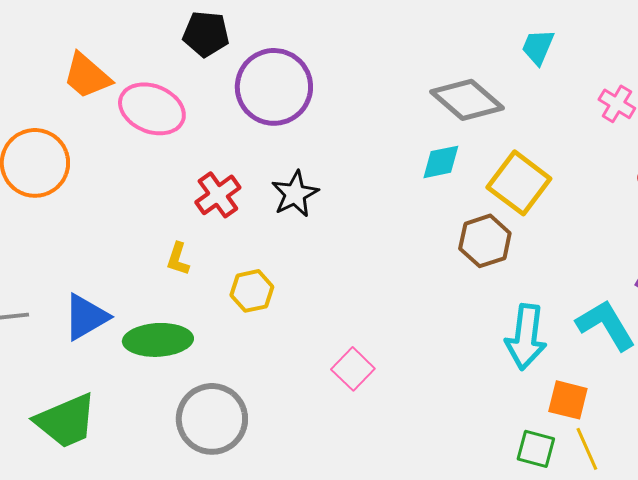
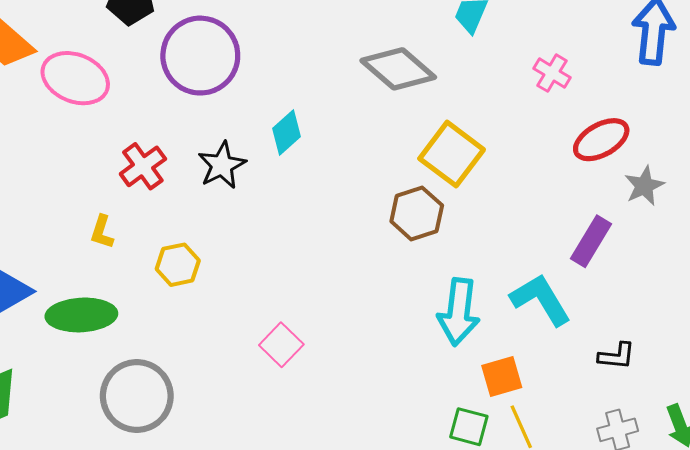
cyan diamond: (441, 162) -> (286, 132), moved, turned -30
orange square: (568, 400) -> (502, 376), turned -30

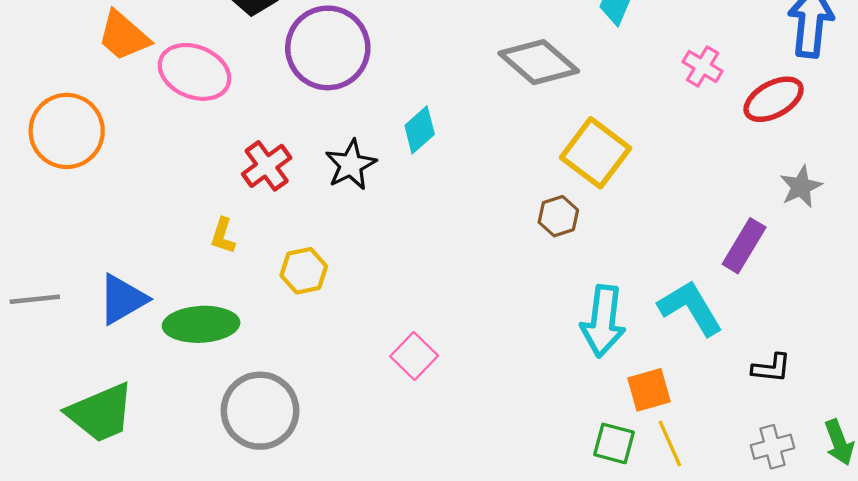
red ellipse: (601, 140) -> (774, 99), moved
brown hexagon: (417, 213) -> (558, 216), size x0.7

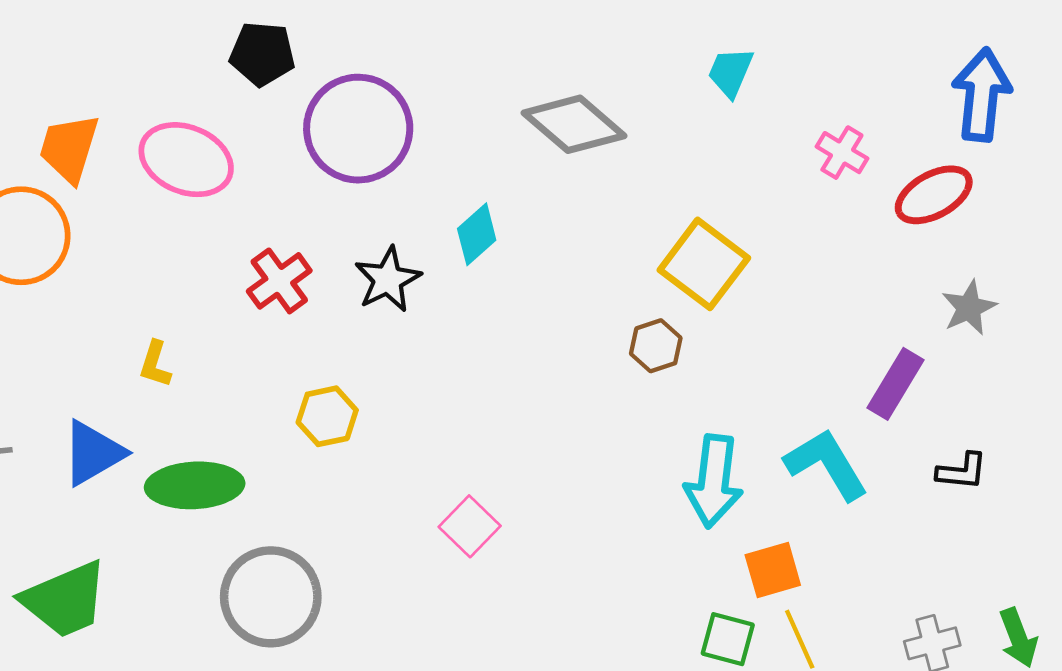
orange trapezoid: (123, 36) -> (69, 148), moved, turned 66
gray diamond: (539, 62) -> (574, 124), moved
yellow L-shape: (223, 236) -> (155, 364), moved
black L-shape: (771, 368) -> (962, 471), moved

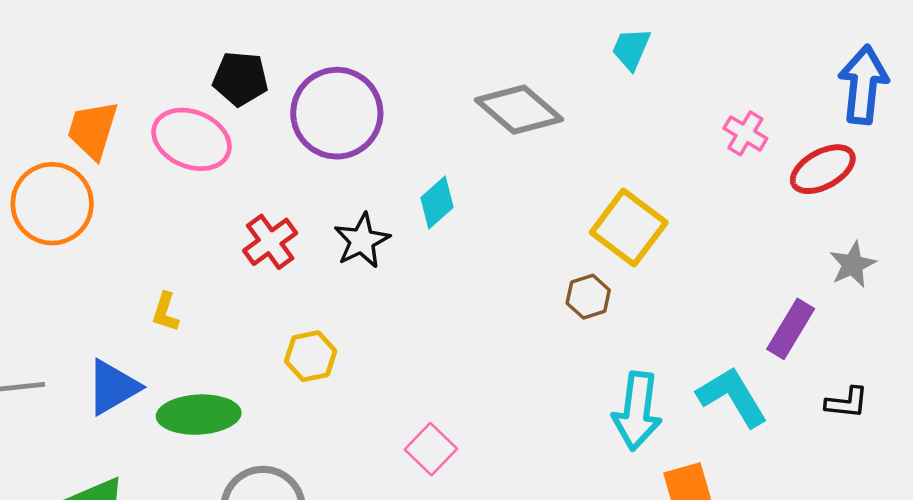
black pentagon: (262, 54) -> (240, 79), moved
cyan trapezoid: (731, 72) -> (631, 49), moved

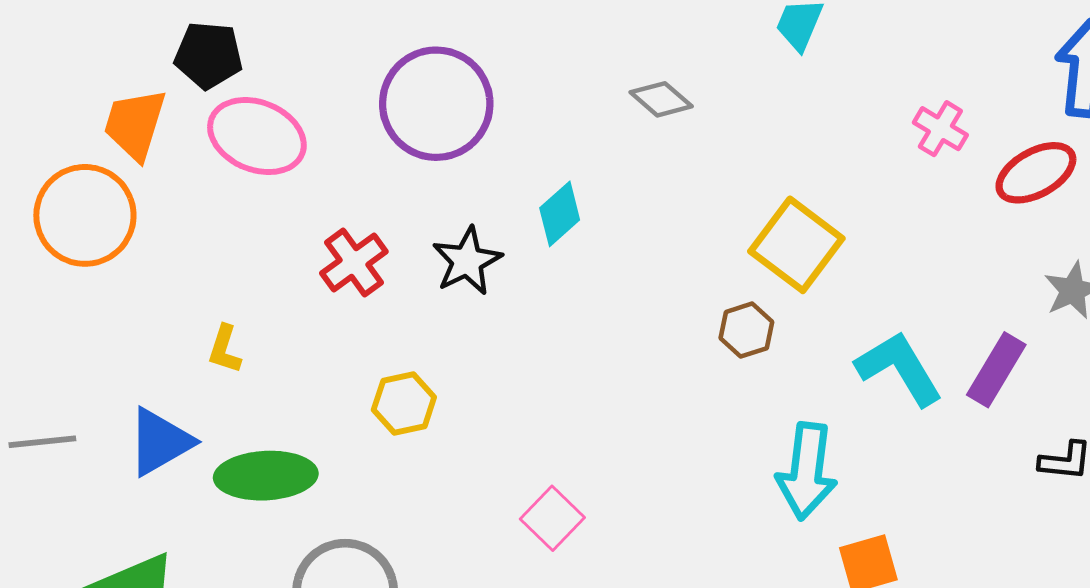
black pentagon: (240, 79) -> (208, 55), moved
gray diamond: (519, 110) -> (661, 99), size x0.6
cyan L-shape: (732, 397) -> (899, 368), moved

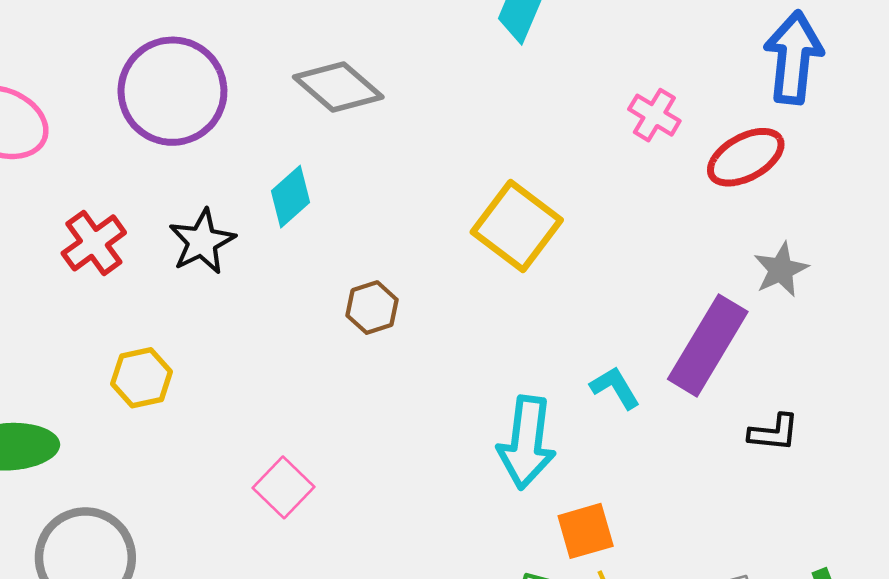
gray diamond: (661, 99) -> (338, 87), moved, size x1.5
brown hexagon: (746, 330) -> (372, 308), moved
cyan L-shape: (899, 368) -> (615, 388), moved, size x0.6
purple rectangle: (996, 370) -> (708, 345), size x1.4

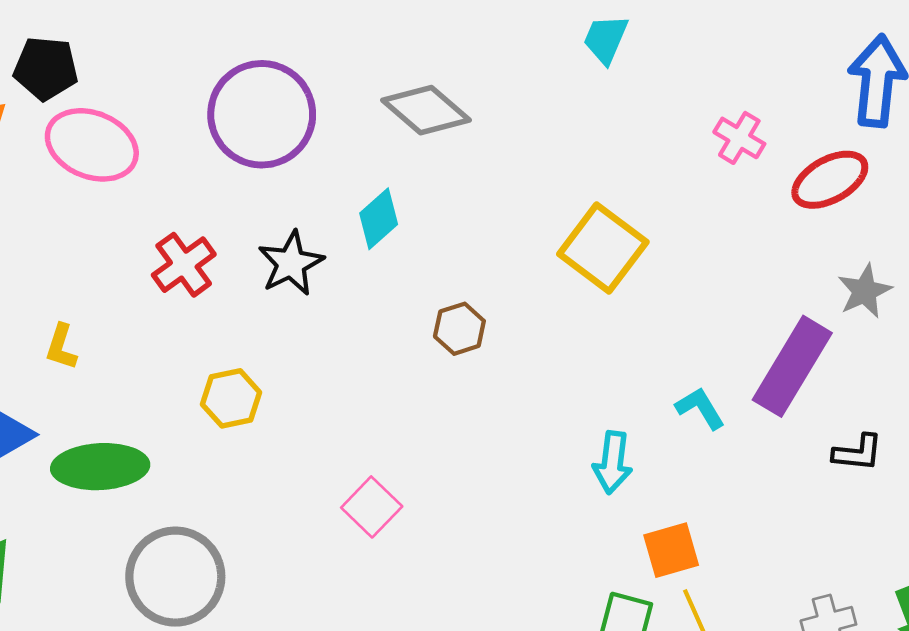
cyan arrow: (527, 442) -> (613, 462), size x0.7

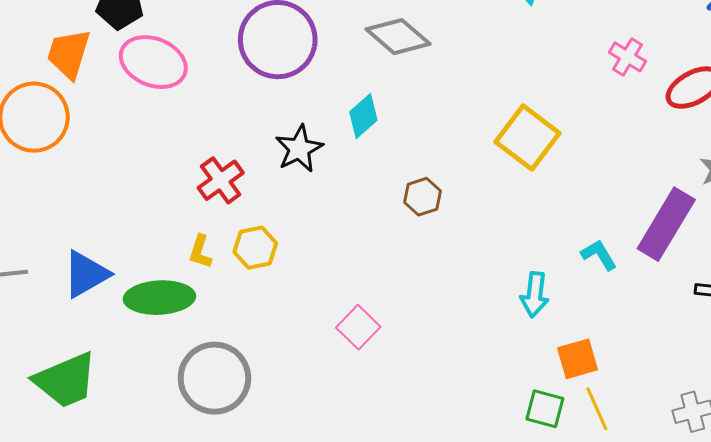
red cross: (184, 265) -> (221, 180), moved
yellow L-shape: (61, 347) -> (200, 252), moved

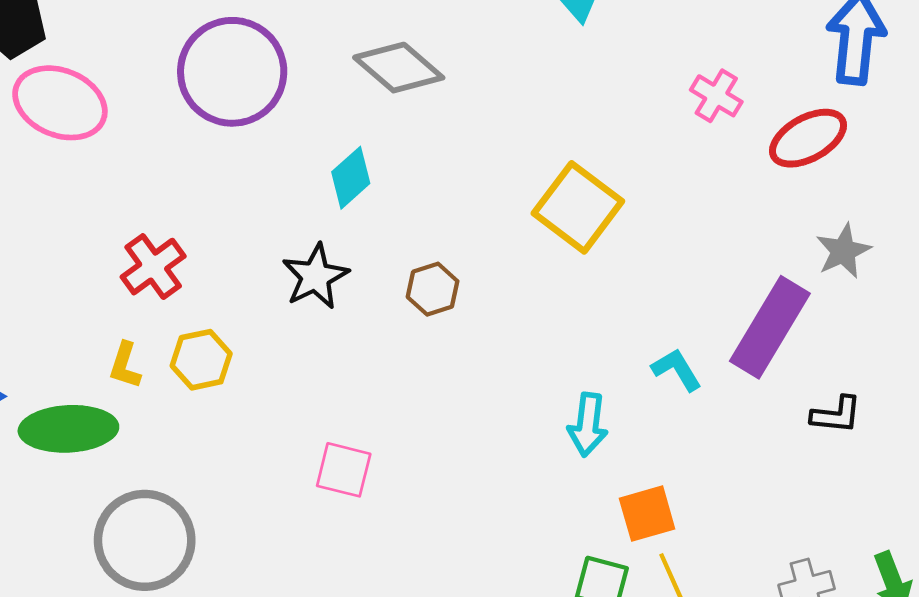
black star: (299, 149) -> (315, 276), moved
pink square: (358, 327) -> (344, 470), turned -30

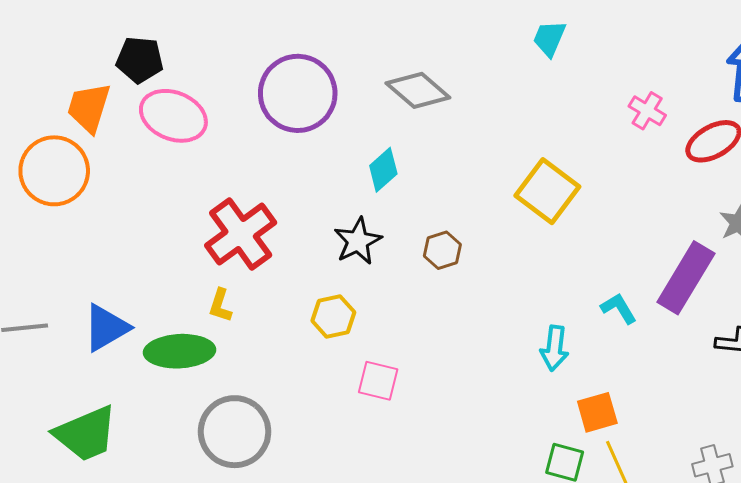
red cross: (153, 267) -> (241, 234), size x1.5
yellow hexagon: (201, 360) -> (333, 317), moved

